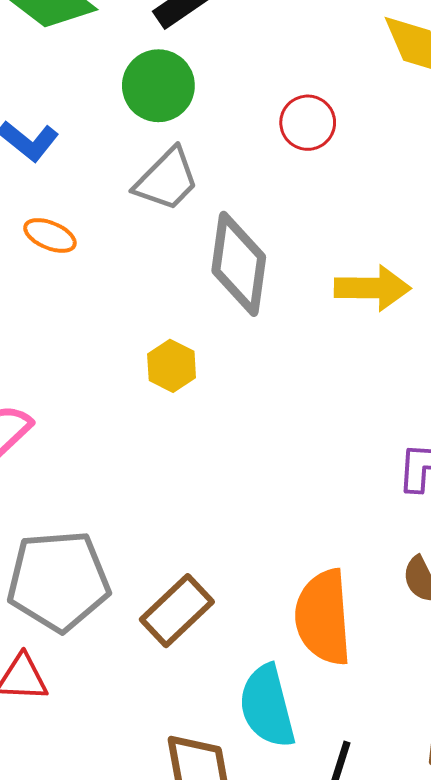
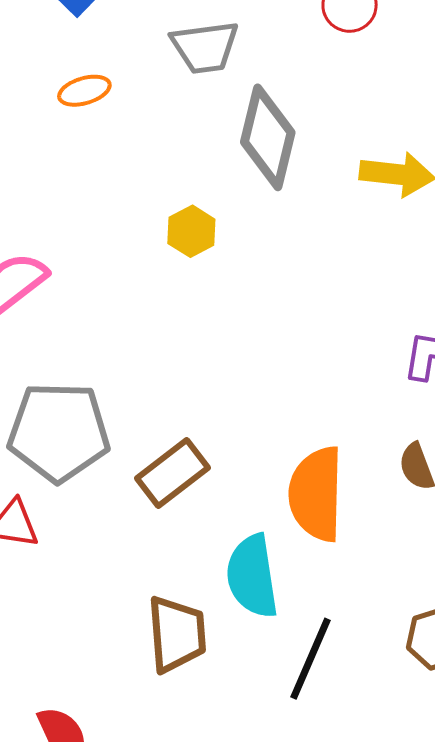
gray trapezoid: (167, 180) -> (205, 47), turned 32
orange ellipse: (50, 235) -> (84, 91), turned -45

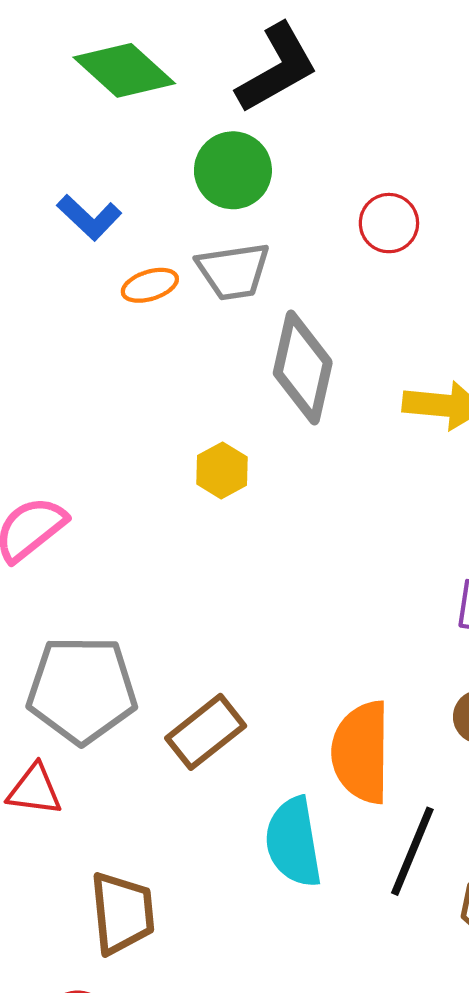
orange ellipse: (84, 91) -> (150, 285), moved
brown trapezoid: (177, 634) -> (122, 913), moved
black line: (310, 659) -> (412, 851), moved

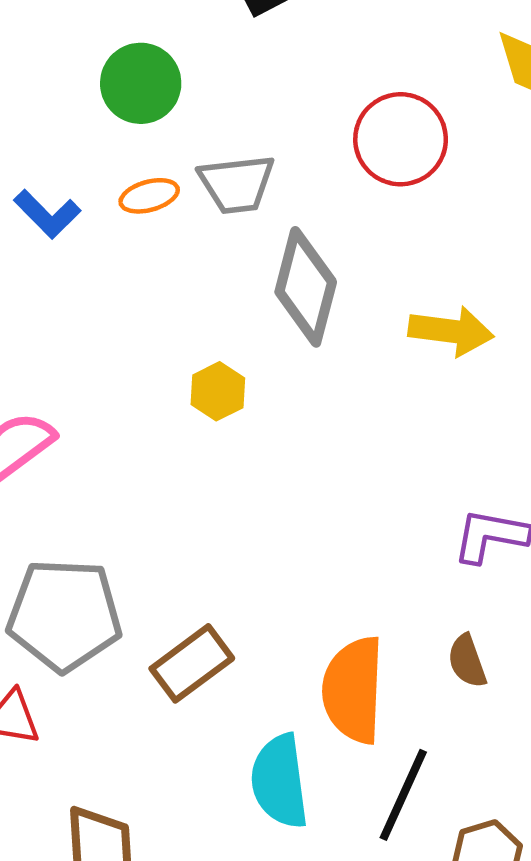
green circle: (233, 170) -> (141, 83), moved
blue L-shape: (89, 217) -> (47, 214), moved
red circle: (389, 223) -> (401, 139), size x1.5

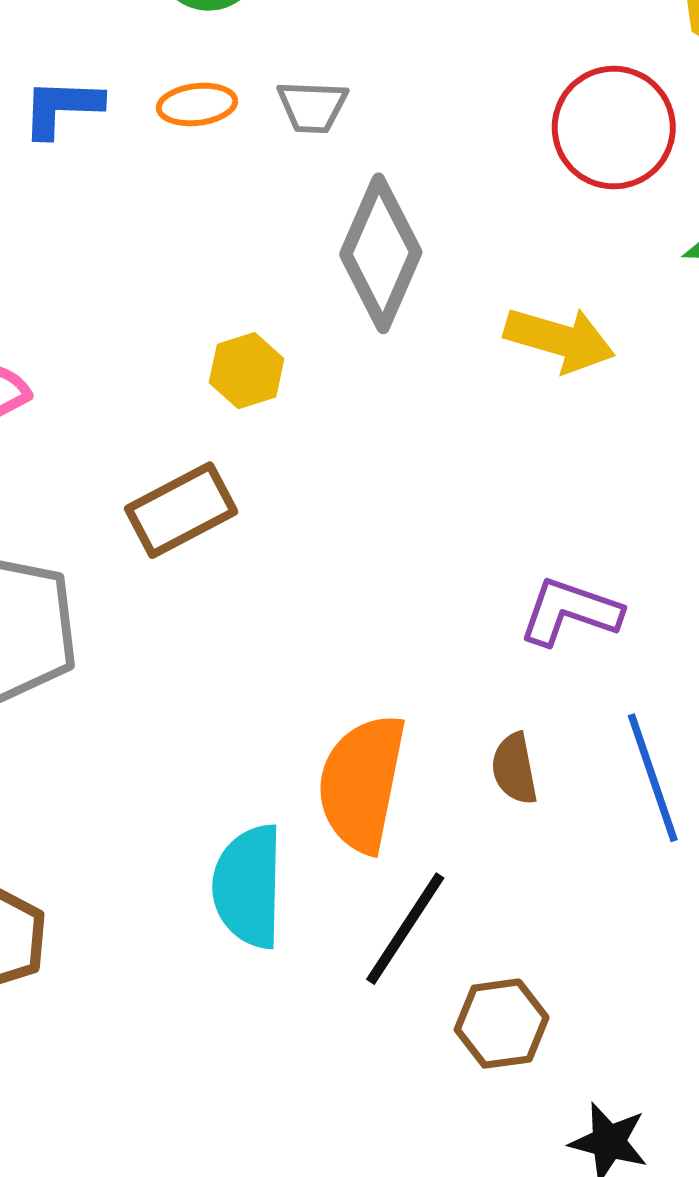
red circle: (401, 139) -> (614, 128), moved
gray trapezoid: (237, 184) -> (312, 107), size x0.7
blue L-shape: (47, 214) -> (62, 108), turned 128
brown rectangle: (192, 663) -> (181, 510), moved

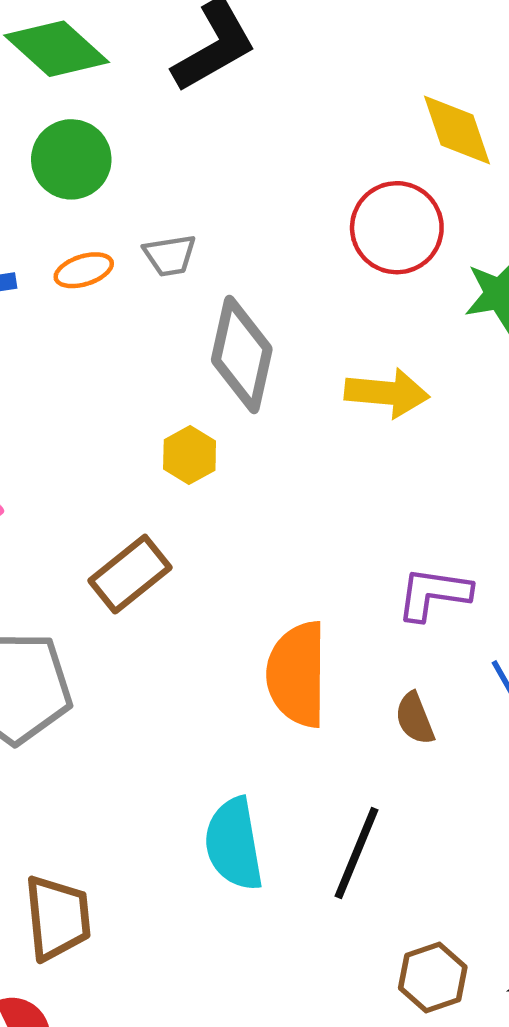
yellow hexagon: (247, 371) -> (190, 455), moved
orange semicircle: (362, 783) -> (297, 674), moved
brown hexagon: (502, 1024) -> (433, 978), moved

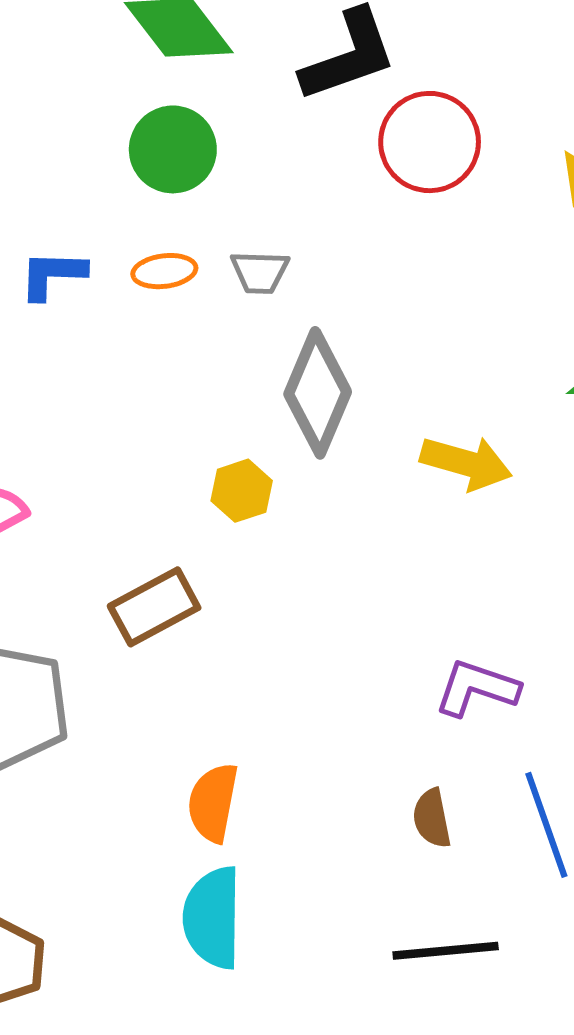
red circle: (397, 228) -> (430, 142), moved
orange semicircle: (297, 674) -> (213, 803), moved, size x0.7
black line: (357, 853) -> (446, 951), moved, turned 52

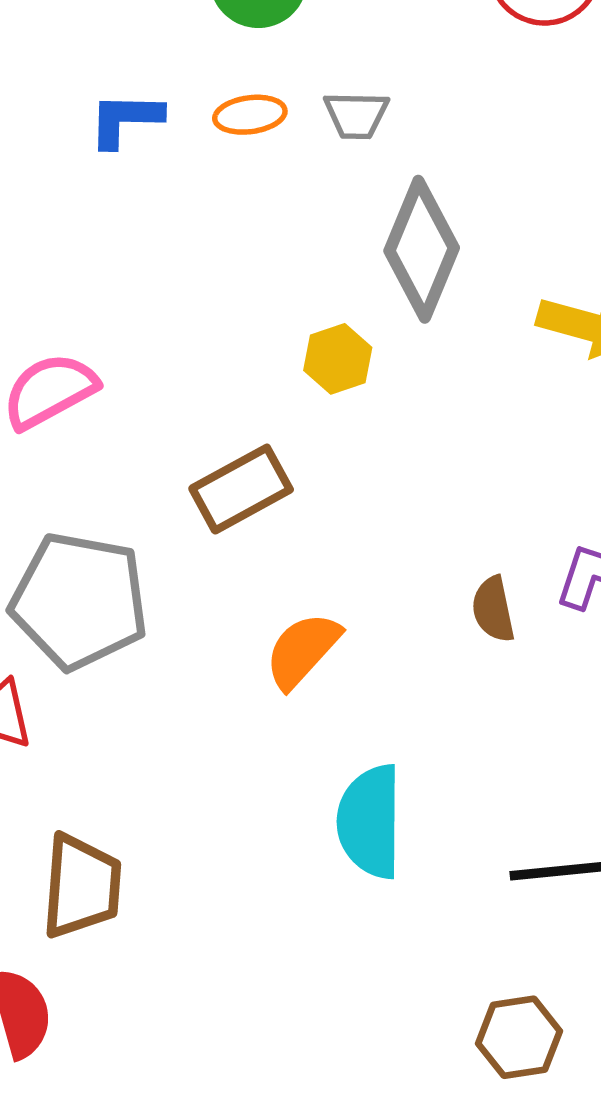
orange semicircle: (213, 803) -> (303, 650), moved, turned 32
brown semicircle: (432, 818) -> (493, 609), moved
cyan semicircle: (212, 918) -> (370, 822), moved

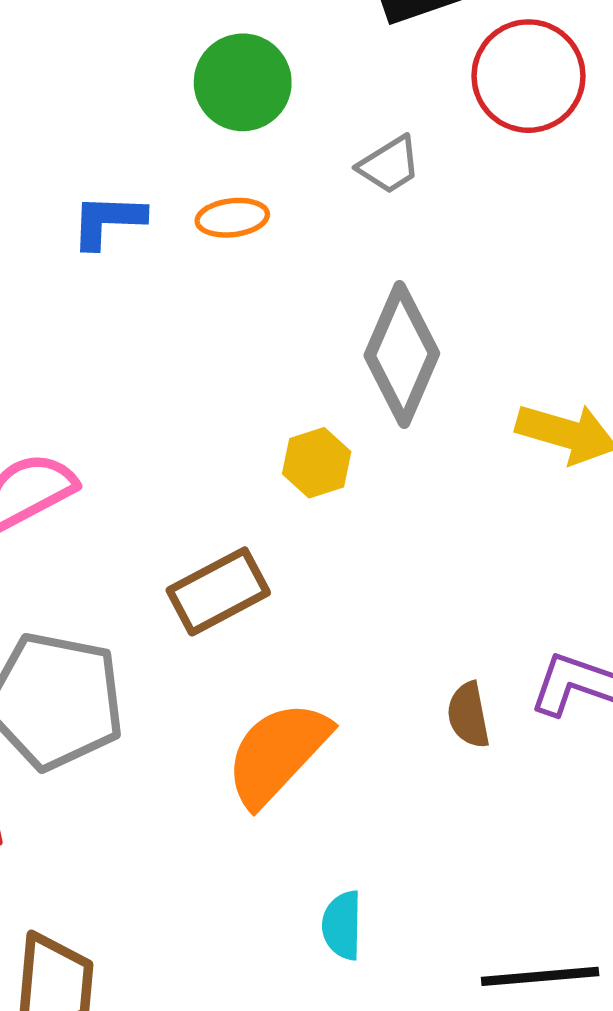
gray trapezoid: (356, 115) -> (389, 165), moved, turned -34
orange semicircle: (303, 650) -> (277, 753), size x1.4
cyan semicircle: (370, 822) -> (342, 925), size x0.6

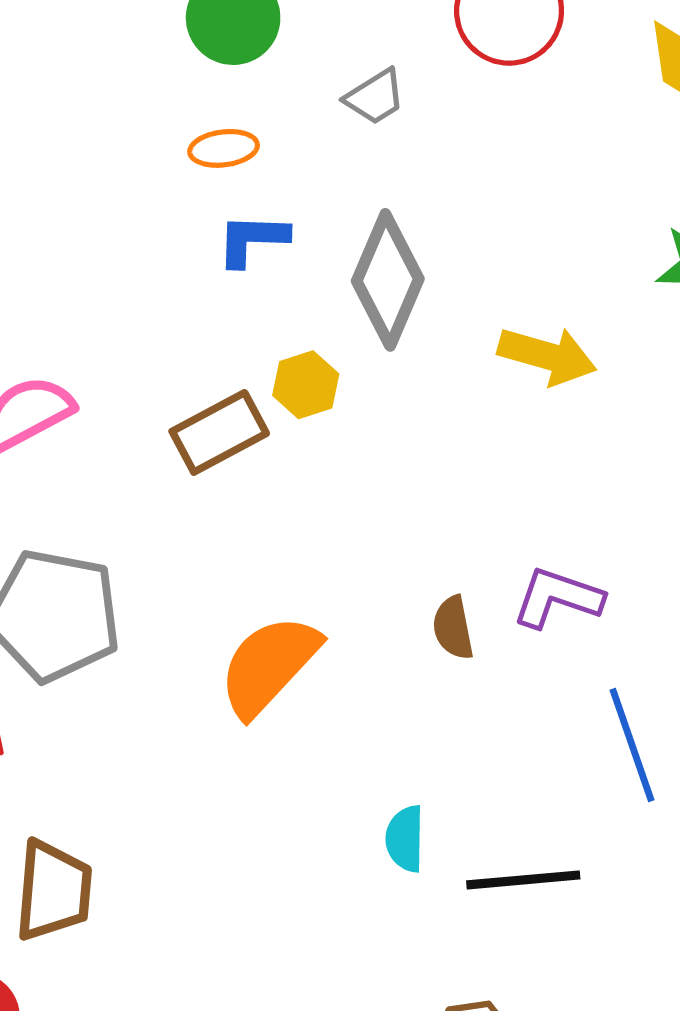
blue L-shape: (108, 221) -> (252, 240), moved
brown rectangle: (218, 591) -> (219, 432), moved
cyan semicircle: (342, 925) -> (405, 839), moved

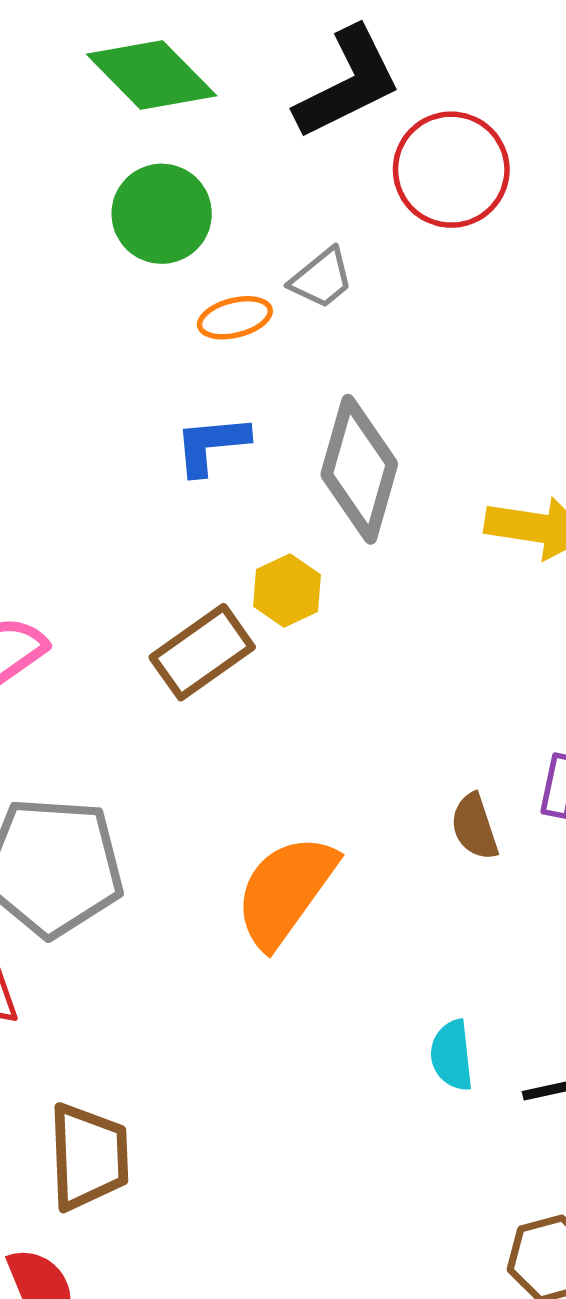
orange ellipse: (224, 148) -> (235, 318), moved

